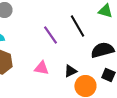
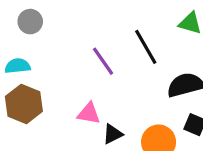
black triangle: (70, 71) -> (113, 134), moved

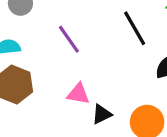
purple line: (103, 61) -> (69, 39), moved

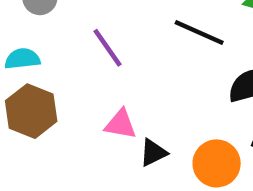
black line: (135, 28) -> (199, 33), turned -36

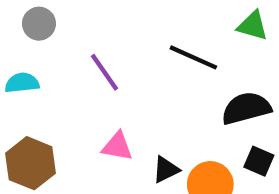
brown hexagon: (31, 111) -> (30, 163), moved
black triangle: (153, 153) -> (166, 170), moved

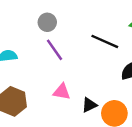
gray circle: (39, 24) -> (47, 22), moved

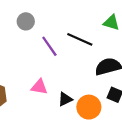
purple line: (54, 50) -> (49, 46), moved

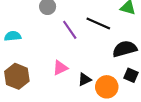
pink triangle: (39, 87) -> (60, 68), turned -35

